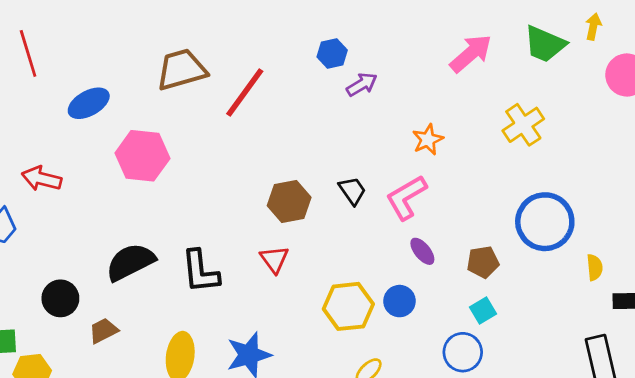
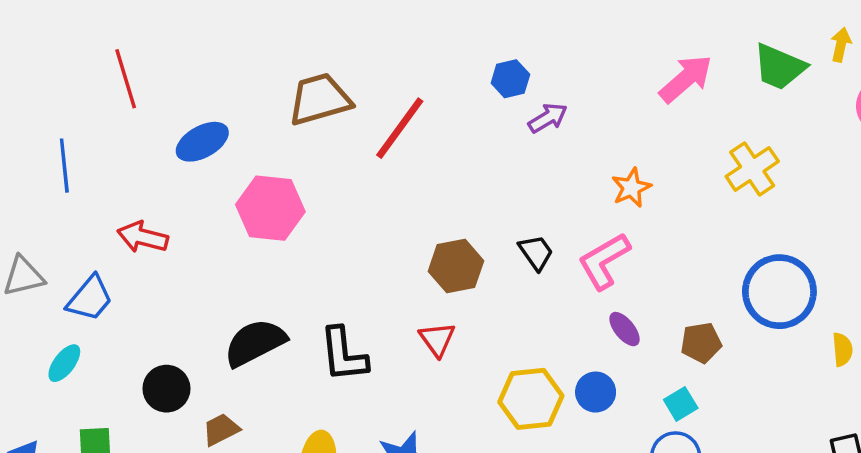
cyan square: (483, 310) -> (681, 404), moved

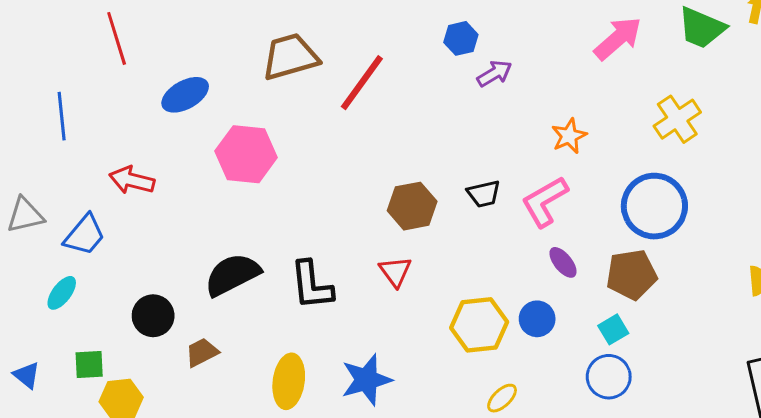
black trapezoid: (536, 252) -> (484, 194), turned 112
blue circle: (779, 292) -> (654, 206), moved
brown pentagon: (701, 343) -> (632, 275), size x1.4

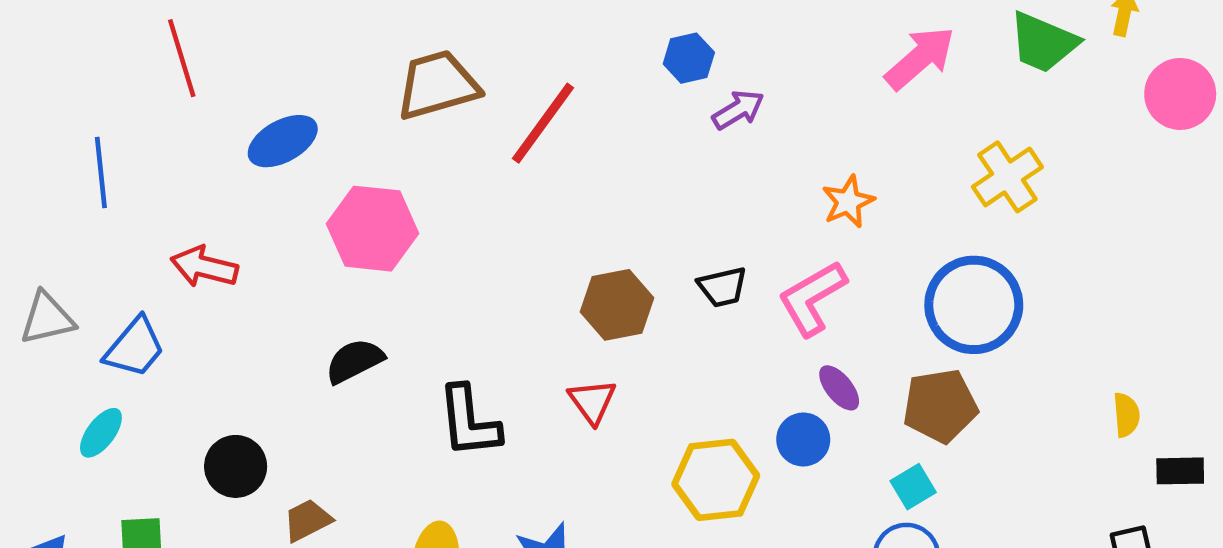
black semicircle: (232, 275) -> (355, 361), moved, size x0.7
blue circle: (537, 319) -> (803, 439), moved

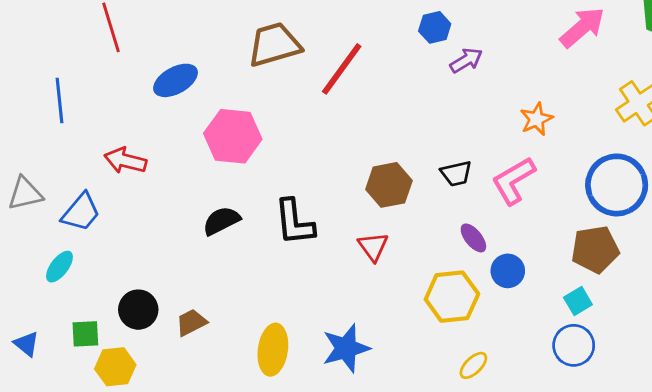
purple ellipse: (839, 388) -> (473, 238), moved
black L-shape: (469, 422) -> (294, 222), moved
black circle: (236, 466) -> (138, 310), moved

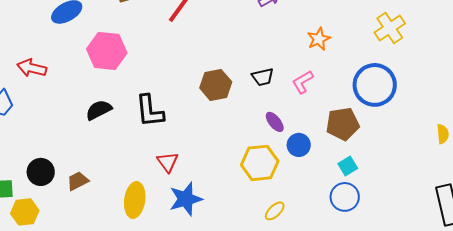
pink L-shape: (514, 181) -> (303, 82), size x0.7
red triangle: (373, 247) -> (168, 162), moved
brown pentagon: (595, 249) -> (343, 124), moved

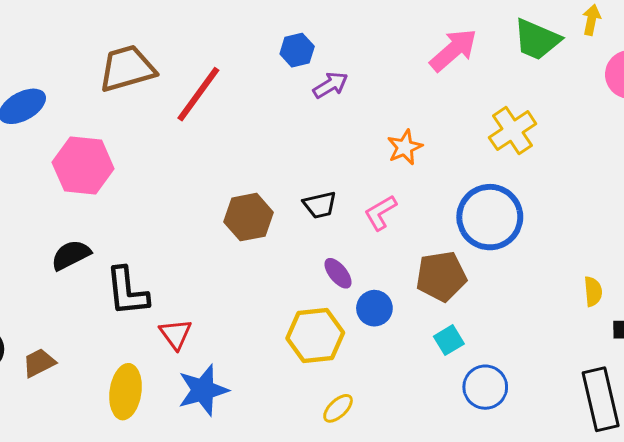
black L-shape: (150, 111) -> (127, 291), moved
blue circle: (345, 197) -> (485, 387), moved

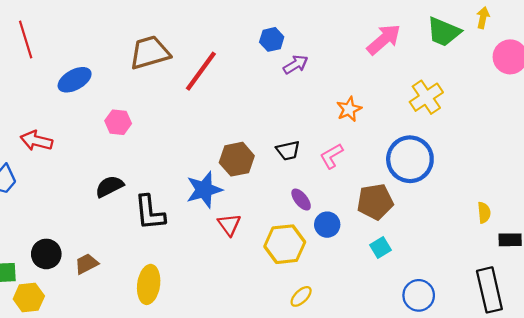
pink hexagon: (83, 165) -> (118, 122), size x0.6
red triangle: (176, 334) -> (229, 225), moved
blue circle: (485, 387) -> (419, 295), moved
blue star: (203, 390) -> (204, 190), moved

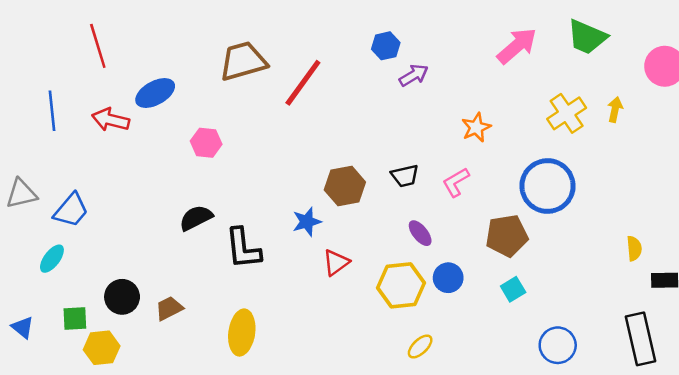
yellow arrow: (483, 18) -> (615, 110), moved
red arrow: (36, 141) -> (111, 120), moved
blue star: (204, 190) -> (307, 222), size x0.7
red triangle: (229, 225) -> (336, 262), turned 30
blue circle: (327, 225) -> (448, 278), moved

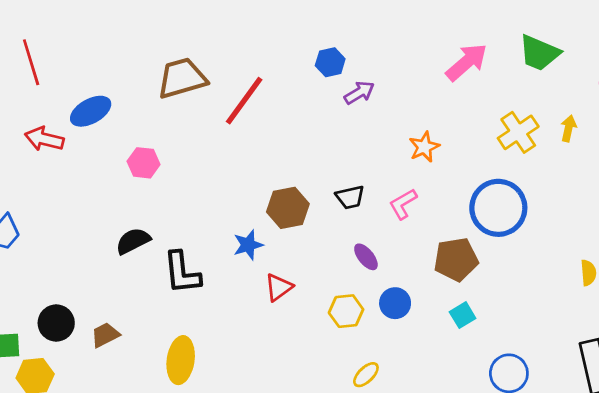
yellow hexagon: (401, 285) -> (346, 311), size x0.7

